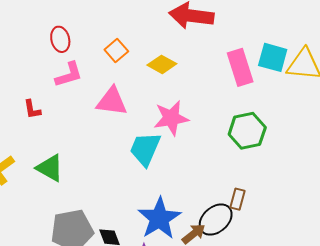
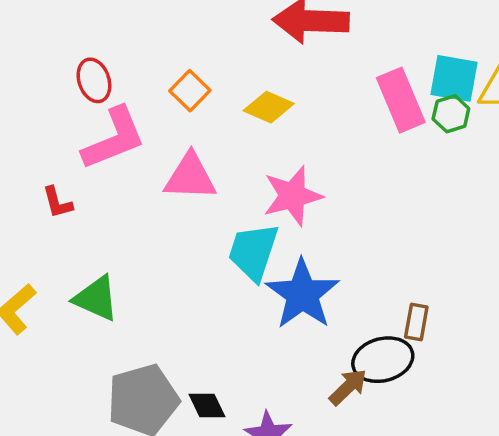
pink L-shape: (69, 75) -> (114, 139), size x1.4
green hexagon: (247, 131) -> (451, 114), moved, size x0.6
blue star: (159, 218) -> (302, 294), moved
black ellipse: (216, 220) -> (383, 360), turned 32

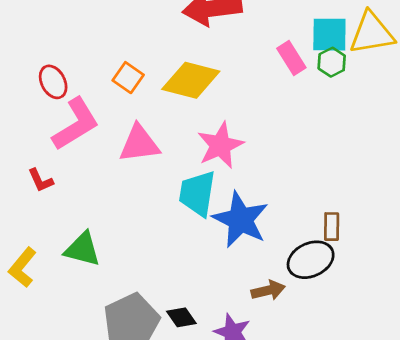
pink rectangle: (401, 100) -> (291, 58), size x0.7
yellow diamond: (269, 107) -> (191, 80), size x1.5
brown arrow: (348, 387) -> (268, 290), moved, turned 40

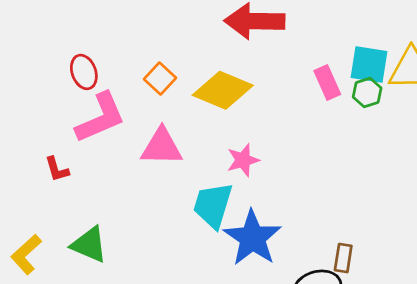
pink star: (220, 145) -> (243, 160), size x0.7

